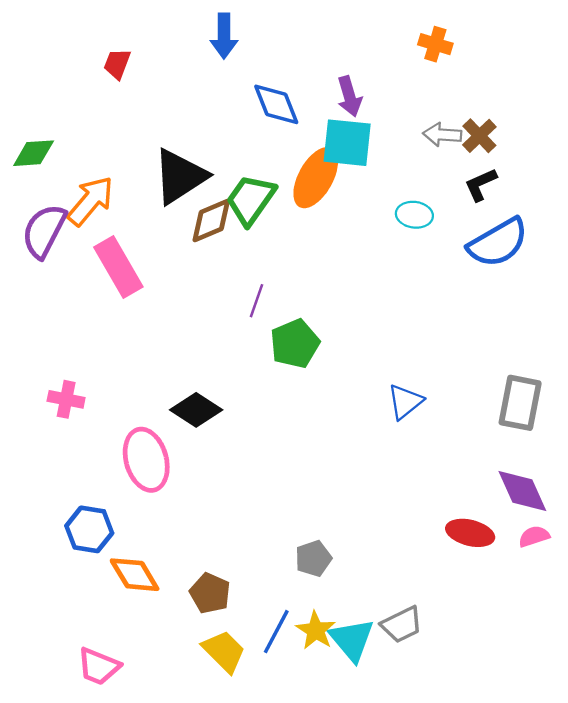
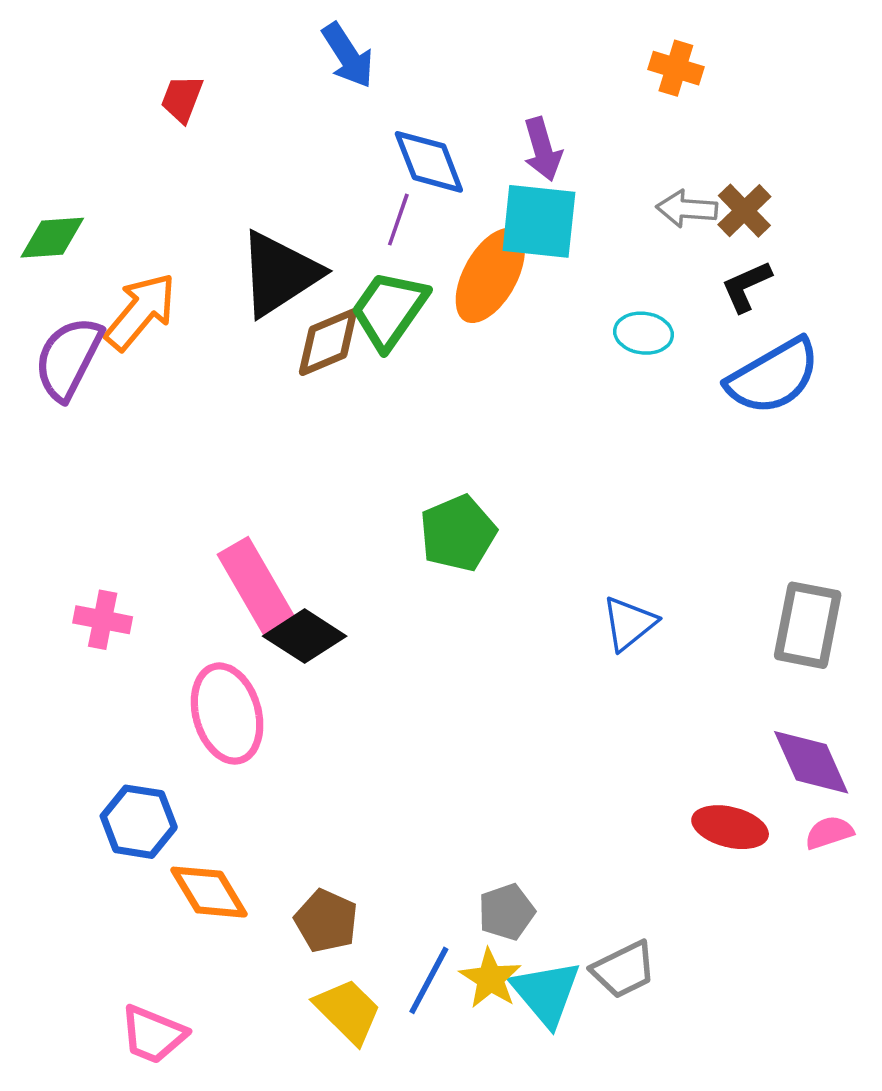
blue arrow: (224, 36) -> (348, 55), turned -33
pink rectangle: (118, 267) -> (256, 586), moved
purple line: (257, 301) -> (398, 220), moved
gray pentagon: (313, 558) -> (506, 912), moved

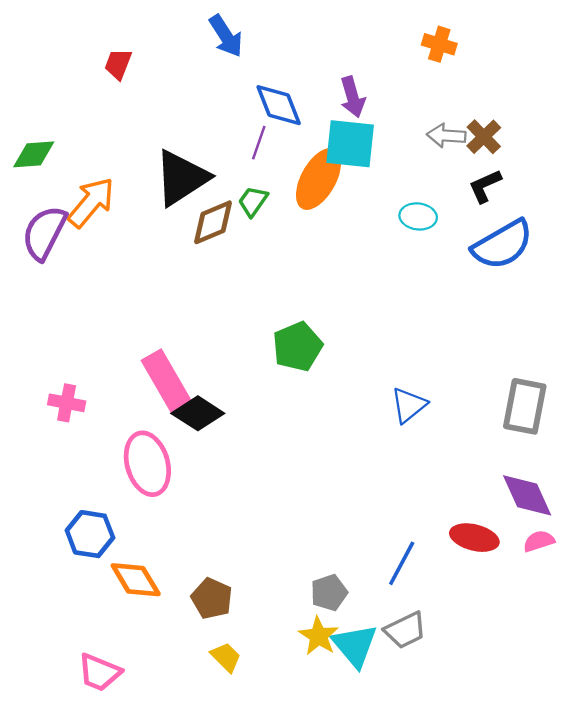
green trapezoid: (389, 310) -> (253, 201), size x0.6
blue line: (429, 980) -> (402, 563), moved
yellow trapezoid: (348, 1011) -> (226, 657), size x0.7

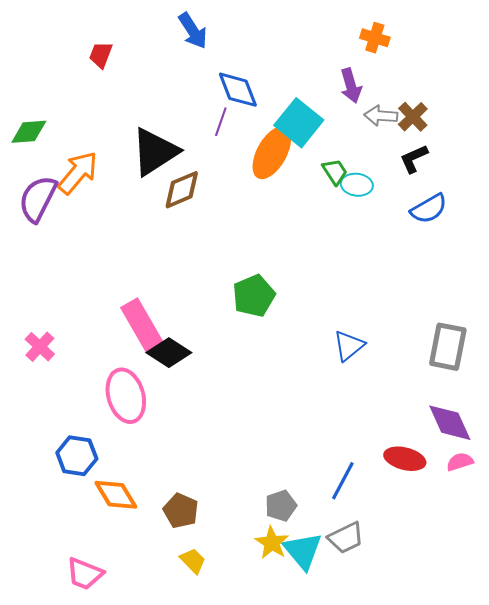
purple arrow: (353, 97) -> (351, 86), moved
cyan square: (350, 144) -> (299, 123), turned 33
green trapezoid: (253, 201) -> (335, 172), moved, turned 112
blue semicircle: (503, 245) -> (429, 209), size x0.7
pink cross: (67, 403) -> (40, 347), moved, turned 32

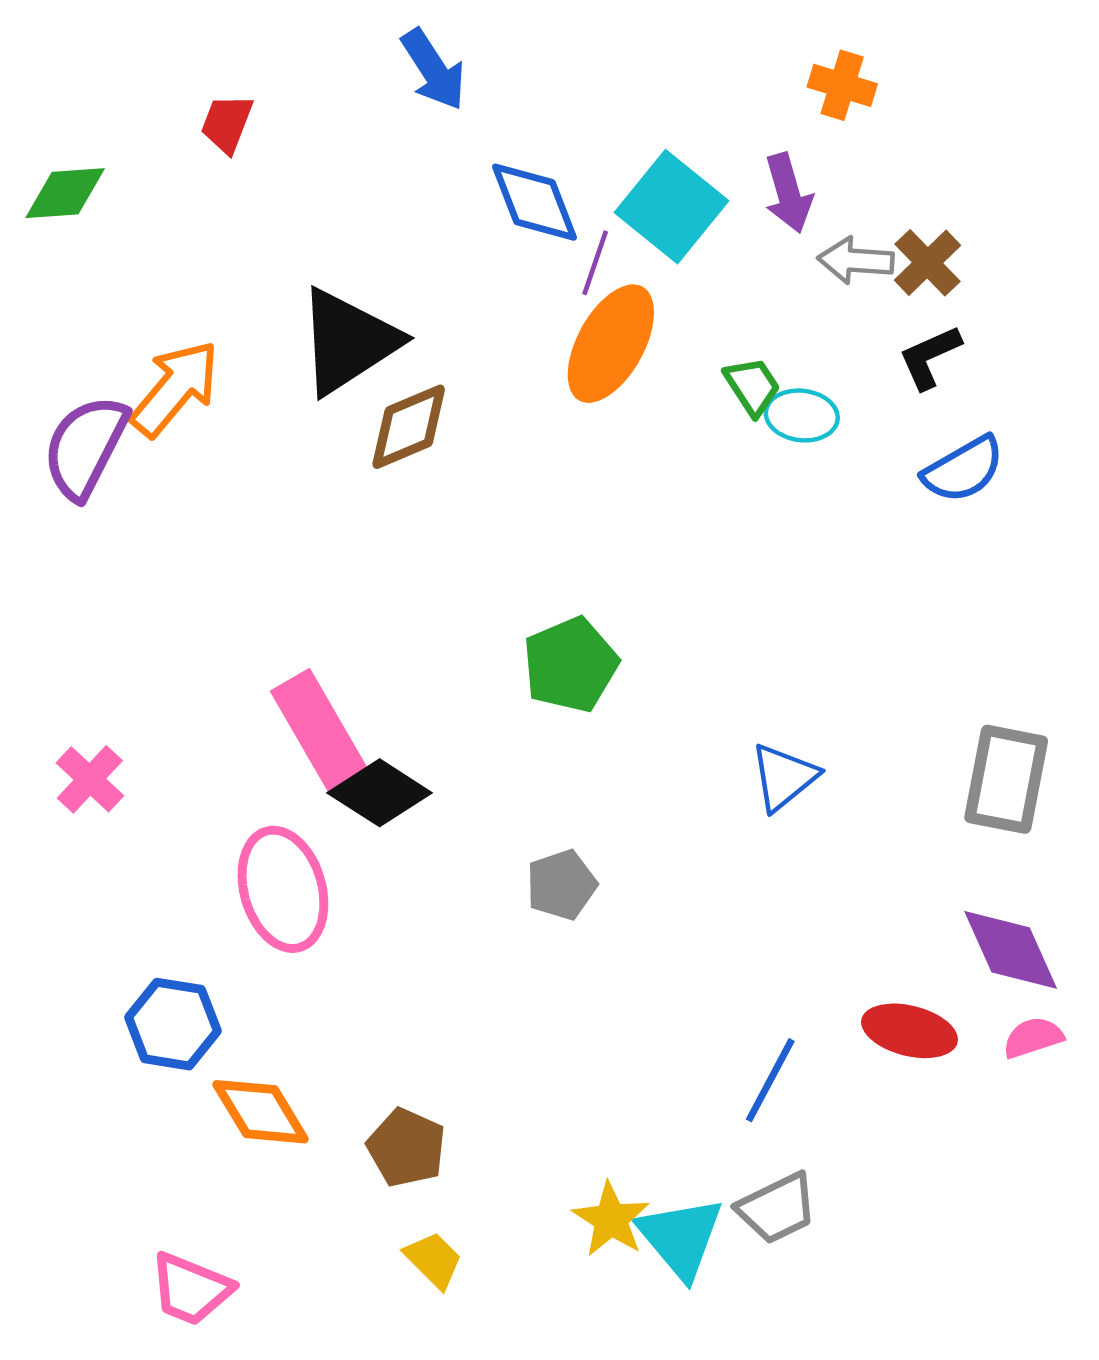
purple line: (221, 122) -> (595, 263), moved
cyan square: (299, 123) -> (671, 207), moved
green diamond: (29, 132) -> (65, 193), moved
gray pentagon: (281, 506) -> (561, 885), moved

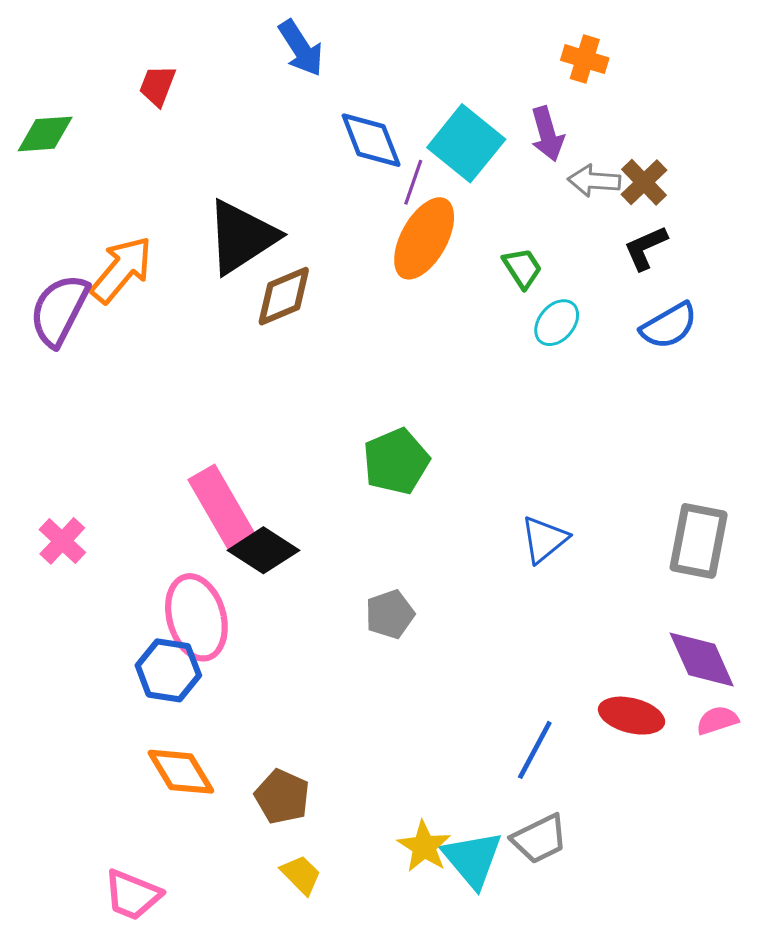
cyan ellipse: (802, 415) -> (557, 323), moved, turned -57
blue hexagon: (173, 1024) -> (168, 670), moved

